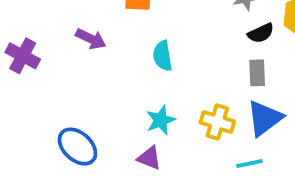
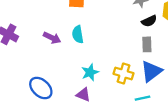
purple arrow: (91, 39) -> (52, 38), moved
cyan semicircle: (163, 56) -> (78, 34), moved

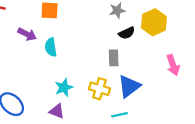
purple arrow: (52, 38) -> (27, 34), moved
gray rectangle: (147, 44) -> (114, 58), moved

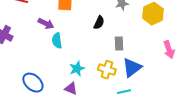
black semicircle: (127, 33) -> (99, 23), moved, turned -40
cyan semicircle: (51, 47) -> (57, 41), moved

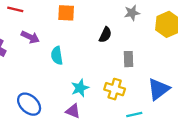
purple arrow: (46, 24) -> (30, 37), moved
blue triangle: (132, 68) -> (159, 89), moved

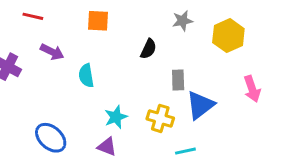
blue triangle: (159, 89) -> (200, 105), moved

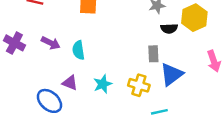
black semicircle: (148, 49) -> (169, 28), moved, turned 63
purple arrow: (52, 52) -> (51, 43), moved
purple triangle: (107, 147) -> (70, 83), moved

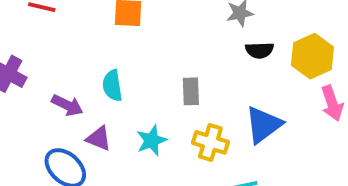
yellow hexagon: (194, 18) -> (312, 56), moved
purple arrow: (51, 43) -> (67, 105), moved
gray rectangle: (153, 54) -> (191, 91), moved

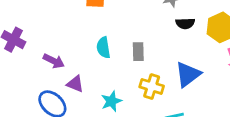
cyan semicircle: (112, 86) -> (103, 48), moved
cyan star: (152, 140) -> (111, 101), moved

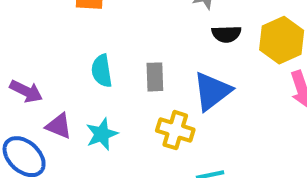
blue triangle: (188, 74) -> (212, 91), moved
cyan star: (111, 101) -> (102, 134), moved

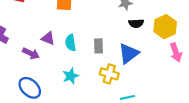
purple triangle: (59, 126) -> (48, 38), moved

